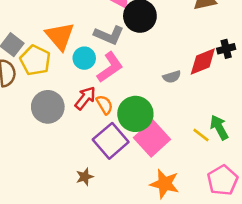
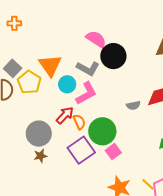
gray circle: (48, 107) -> (39, 134), moved
yellow line: (201, 135) -> (148, 184), moved
pink square: (152, 139) -> (113, 152), size x0.6
brown star: (85, 177) -> (40, 156), moved

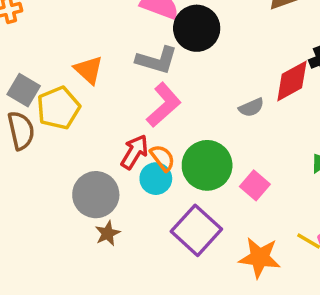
orange triangle: (50, 65) -> (89, 70), size x0.7
yellow pentagon: (29, 82) -> (58, 108), turned 30
cyan circle: (67, 84) -> (156, 179), moved
purple square: (81, 150) -> (196, 230), moved
pink square: (113, 152) -> (255, 185), moved

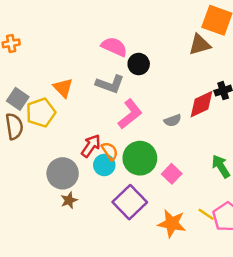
black circle: (197, 28) -> (139, 64), size x0.7
pink L-shape: (164, 105) -> (130, 114), moved

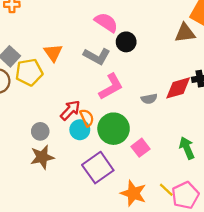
gray circle: (63, 173) -> (40, 131), size x0.6
brown star: (69, 200) -> (42, 157), size x1.5

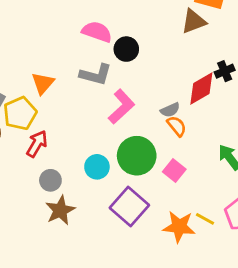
orange triangle: (53, 53) -> (43, 83), turned 30
red arrow: (70, 110) -> (37, 144), moved
orange semicircle: (87, 118) -> (177, 126), moved
yellow line: (166, 190) -> (205, 219), moved

